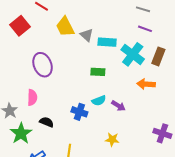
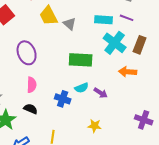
cyan rectangle: (107, 42) -> (104, 20), moved
green rectangle: (98, 72) -> (81, 60), size x1.6
pink semicircle: (32, 97) -> (32, 85), moved

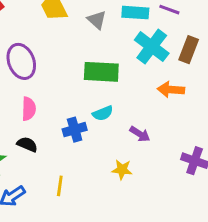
gray triangle: (70, 24) -> (97, 20), moved
purple arrow: (101, 93) -> (140, 134), moved
blue cross: (63, 99) -> (75, 130), turned -35

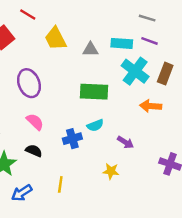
gray triangle: (97, 20) -> (90, 49), turned -42
pink semicircle: (29, 109) -> (35, 122), turned -48

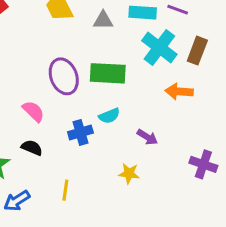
purple ellipse: (29, 83) -> (64, 76), moved

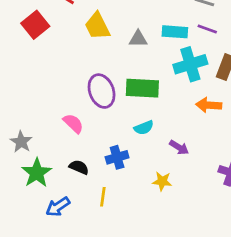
cyan cross: (159, 48) -> (190, 64), turned 36
blue cross: (80, 132) -> (117, 157), moved
black semicircle: (32, 148) -> (79, 167), moved

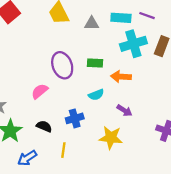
green rectangle: (142, 88) -> (95, 63), size x0.6
orange arrow: (209, 105) -> (121, 77), moved
pink semicircle: (73, 123) -> (40, 91), turned -84
yellow star: (162, 181) -> (111, 138), size x1.5

